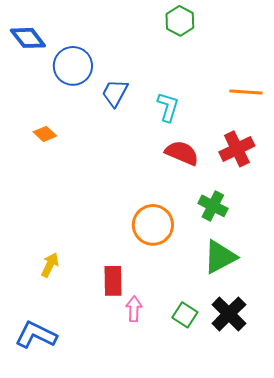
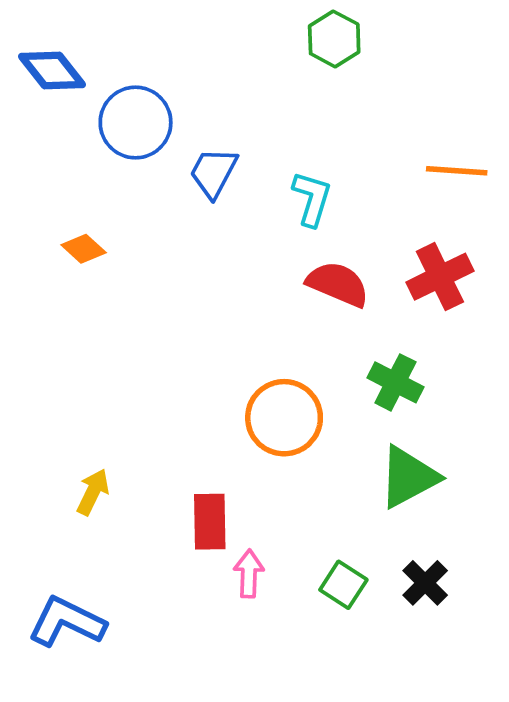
black cross: (229, 314) -> (425, 583), size x0.7

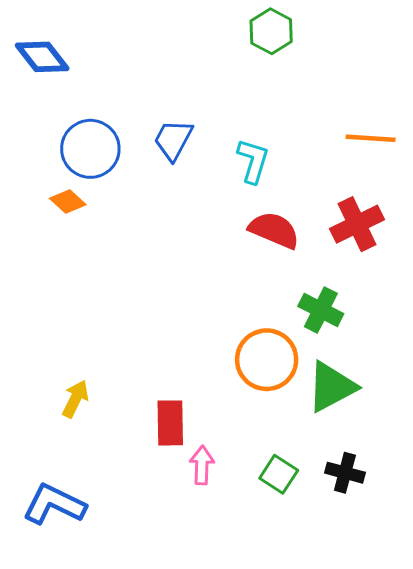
blue circle: (136, 123) -> (90, 149), moved
orange circle: (284, 418) -> (267, 360), moved
black cross: (425, 583) -> (345, 473), turned -30

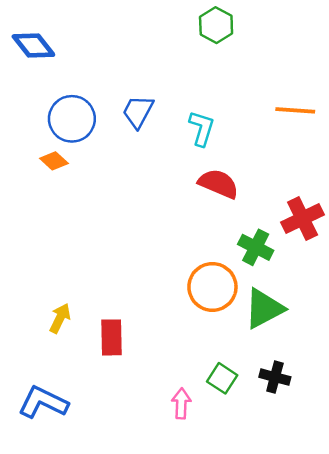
red cross: (357, 224) -> (303, 218), moved
red rectangle: (170, 423) -> (112, 337), moved
pink arrow: (202, 465) -> (181, 403), moved

